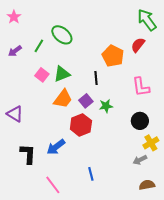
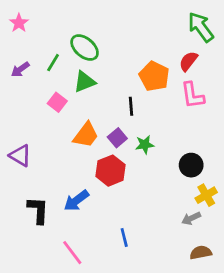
green triangle: (62, 74) -> (85, 82), moved
pink L-shape: (141, 87) -> (193, 95), moved

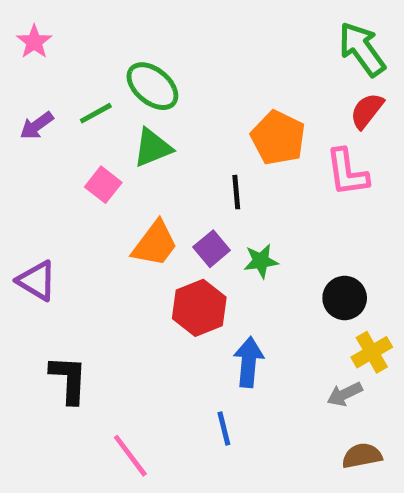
red semicircle: (188, 61) -> (367, 111), moved
green line: (53, 63) -> (96, 113), turned 30
blue arrow: (76, 201) -> (249, 362), moved, turned 132

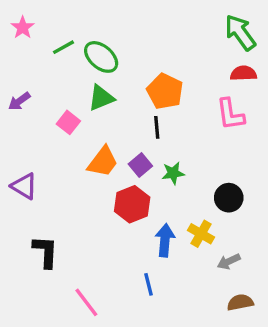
red semicircle: (367, 111) -> (243, 73), turned 50
green line: (96, 113) -> (63, 47), moved
purple arrow: (37, 126) -> (19, 101), moved
orange pentagon: (278, 138) -> (165, 91), moved
yellow cross: (372, 352) -> (201, 234), moved, turned -30

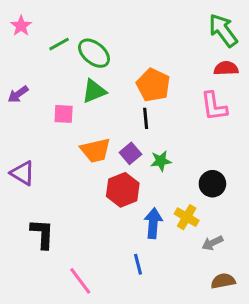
pink square: (68, 122) -> (64, 114), turned -35
orange trapezoid: (103, 162) -> (95, 150), turned 40

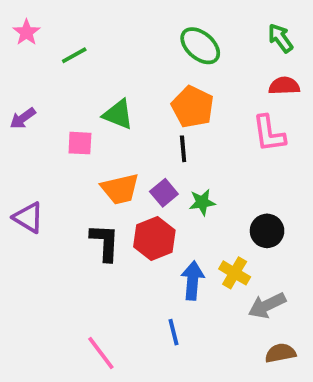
green arrow: (223, 30) -> (280, 38), size x0.7
green ellipse: (94, 53) -> (200, 46), moved
green triangle: (94, 91) -> (118, 114), turned 44
black L-shape: (42, 234) -> (105, 242), moved
gray arrow: (212, 243) -> (267, 305), size x1.4

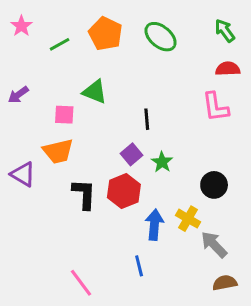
orange pentagon: (193, 107) -> (105, 34), moved
orange trapezoid: (120, 189) -> (58, 151), moved
green star: (202, 202) -> (162, 162), turned -30
gray arrow: (267, 305) -> (214, 245), turned 72

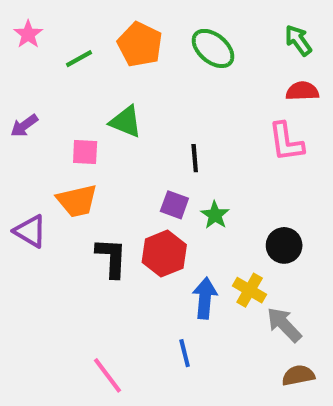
purple square: (131, 154) -> (174, 205), turned -30

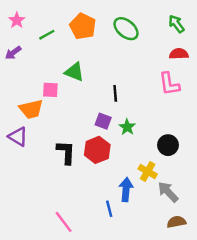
purple arrow: (24, 126) -> (13, 53), moved
orange trapezoid: (77, 201) -> (31, 109), moved
blue arrow: (205, 298) -> (126, 189), moved

